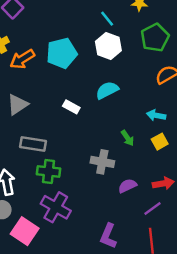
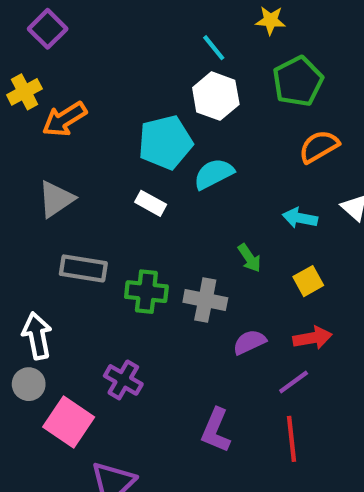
cyan pentagon: (62, 53) -> (165, 142), moved
yellow square: (160, 142) -> (308, 281), moved
green cross: (49, 171) -> (146, 292), moved
purple cross: (56, 207) -> (123, 380), size x0.7

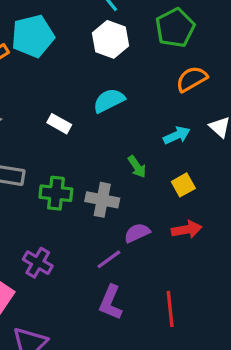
cyan pentagon: (165, 142) -> (33, 36), moved
cyan arrow: (300, 218) -> (177, 135), turned 145
purple line: (294, 382) -> (109, 259), moved

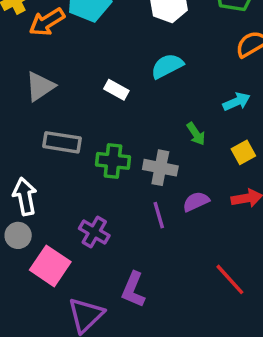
purple line: (109, 259) -> (159, 215), moved, turned -70
purple L-shape: (111, 302) -> (133, 290), moved
red line: (170, 309) -> (230, 279), turned -36

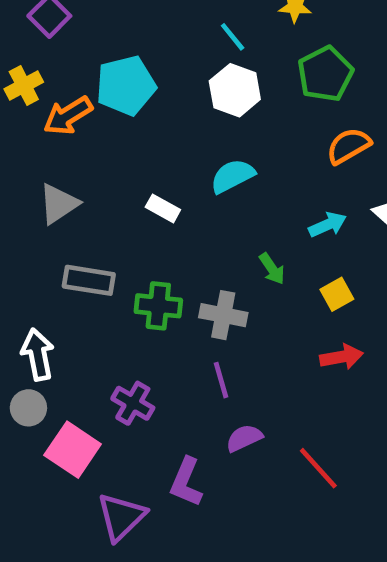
purple semicircle: (196, 202) -> (244, 438), moved

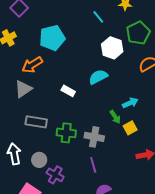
white hexagon: (235, 90) -> (112, 48), moved
orange arrow: (68, 116) -> (32, 65), moved
cyan arrow: (328, 225) -> (130, 103), moved
yellow square: (337, 294) -> (130, 128), moved
gray circle: (28, 408) -> (39, 160), moved

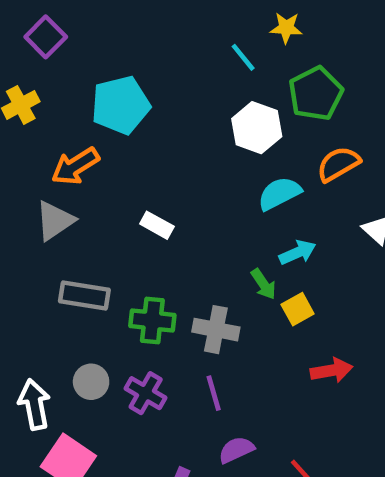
cyan line: (98, 17) -> (243, 57), moved
cyan semicircle: (98, 77) -> (279, 193), moved
white arrow: (14, 154) -> (34, 404), moved
purple cross: (55, 175) -> (146, 393), moved

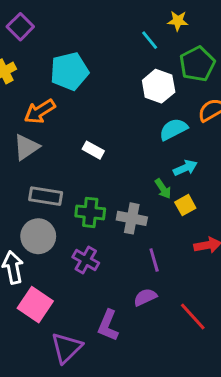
gray circle: (91, 382) -> (38, 236), moved, size x1.5
purple line: (214, 393) -> (154, 260), moved

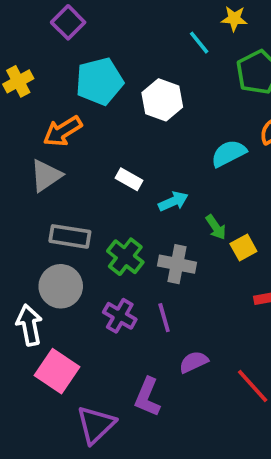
purple square: (20, 27) -> (68, 22), moved
white hexagon: (159, 86) -> (162, 100), moved
cyan arrow: (185, 168) -> (173, 201), moved
green cross: (90, 212) -> (125, 257), turned 32
purple line: (154, 260) -> (164, 318), moved

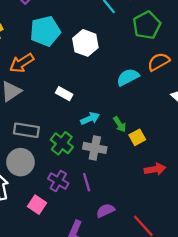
cyan arrow: (173, 201) -> (90, 118), moved
pink square: (57, 371) -> (37, 205), moved, size x0.7

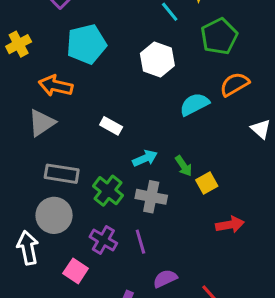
white hexagon: (85, 43) -> (157, 60), moved
orange arrow: (22, 63) -> (56, 86), turned 45

